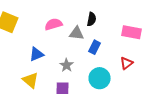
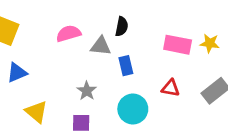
blue rectangle: (94, 47) -> (126, 66), turned -40
blue triangle: (36, 54) -> (17, 73), moved
red triangle: (126, 63) -> (171, 88), turned 48

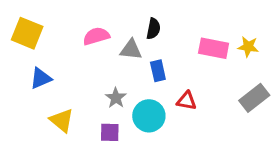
red triangle: (171, 88) -> (187, 101), moved
cyan circle: (133, 109) -> (149, 116), moved

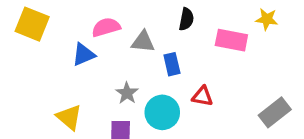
black semicircle: (153, 29) -> (186, 19), moved
yellow star: (248, 47) -> (267, 19), moved
blue triangle: (41, 78) -> (84, 55), moved
gray rectangle: (254, 98) -> (275, 112), moved

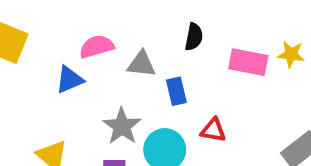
yellow star: (267, 19) -> (291, 54), moved
gray star: (127, 93) -> (122, 126), size x1.4

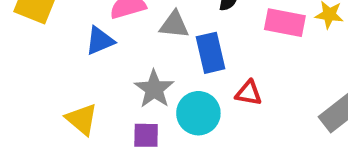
blue rectangle: (176, 91) -> (210, 53), size x1.4

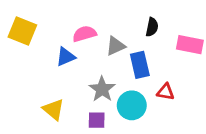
gray triangle: (174, 25) -> (116, 46), turned -30

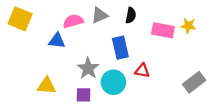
gray triangle: (116, 46) -> (100, 15), moved
blue triangle: (66, 57) -> (57, 41), turned 30
yellow triangle: (53, 109) -> (47, 86), turned -36

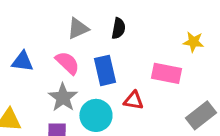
pink semicircle: (73, 21) -> (67, 63), moved, turned 60
pink rectangle: (163, 30) -> (167, 73), moved

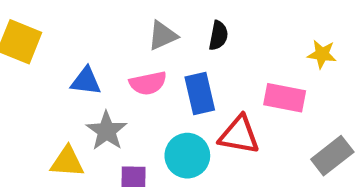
pink semicircle: (67, 63) -> (148, 83), turned 124
gray star: (63, 97) -> (107, 131), moved
red triangle: (133, 100) -> (239, 135), size x1.5

